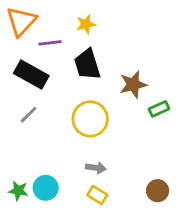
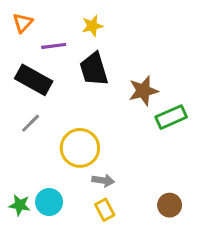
orange triangle: (21, 21) -> (23, 23), size x0.6
green rectangle: (159, 109) -> (171, 117), size x1.4
yellow circle: (90, 119) -> (80, 148), moved
yellow rectangle: (97, 195) -> (105, 210), turned 30

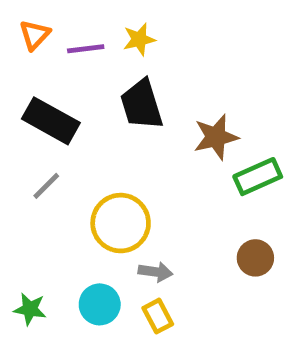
purple line: (54, 46) -> (86, 49), moved
cyan circle: (49, 202) -> (100, 304), moved
brown circle: (170, 205) -> (255, 258), moved

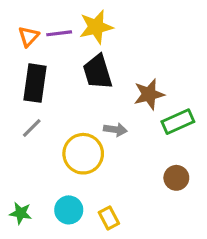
orange triangle: (35, 35) -> (29, 37), moved
yellow star: (139, 39) -> (96, 27), size x1.5
black rectangle: (51, 121) -> (35, 83), turned 69
gray arrow: (155, 272) -> (115, 130), moved

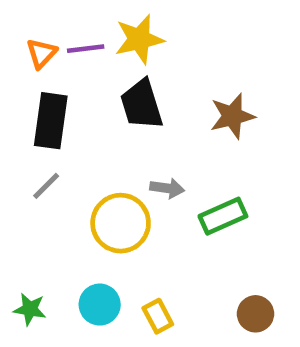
brown star: (149, 94) -> (232, 116), moved
green rectangle: (178, 122) -> (223, 216), moved
brown circle: (176, 178) -> (256, 314), moved

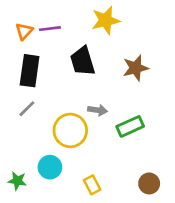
yellow star: (139, 39) -> (106, 20), moved
cyan circle: (100, 305) -> (50, 167), moved

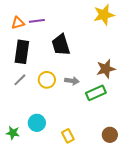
yellow star: (106, 20) -> (104, 15), moved
orange triangle: (24, 31) -> (18, 23), turned 32
brown star: (136, 68) -> (106, 69), moved
yellow circle: (70, 130) -> (47, 80), moved, size x0.7

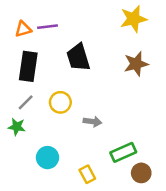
brown star: (106, 69) -> (136, 64), moved
gray arrow: (72, 81) -> (92, 122), moved
green rectangle: (96, 93) -> (123, 152), moved
green star: (13, 133) -> (17, 127), moved

